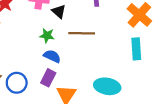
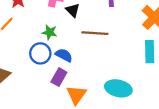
green star: (47, 36) -> (50, 32), moved
blue circle: (17, 83) -> (40, 53), moved

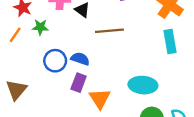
green star: (50, 32) -> (40, 27), moved

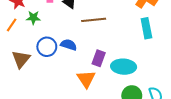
purple rectangle: (79, 83) -> (99, 58), moved
brown triangle: (16, 90) -> (21, 59), moved

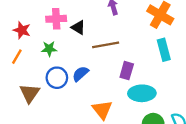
green star: (33, 18) -> (49, 49), moved
blue semicircle: (69, 45) -> (80, 74), turned -56
purple rectangle: (99, 58) -> (127, 71), moved

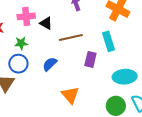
cyan rectangle: (164, 50) -> (108, 41), moved
blue circle: (57, 78) -> (18, 64), moved
cyan ellipse: (142, 93) -> (125, 77), moved

